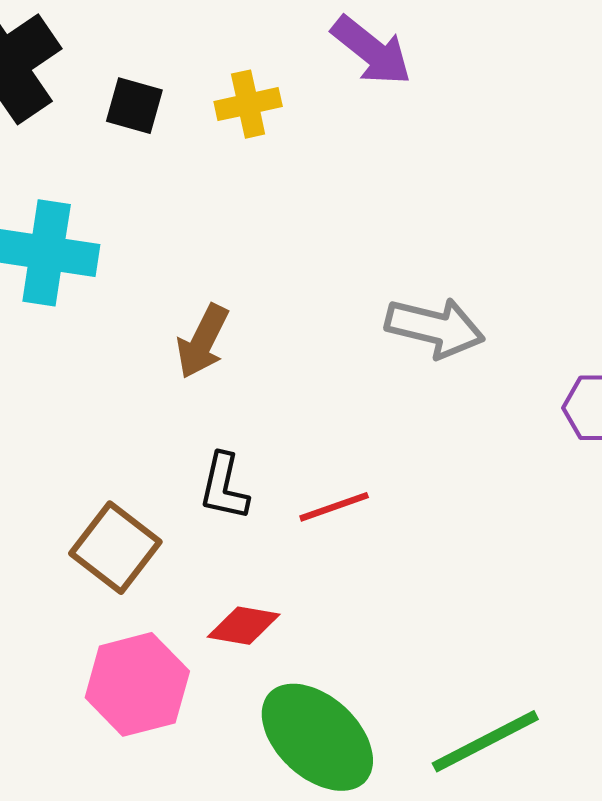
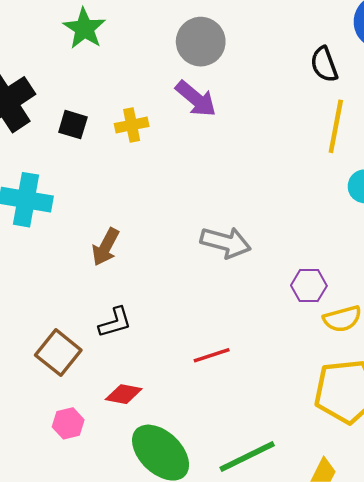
black L-shape: (224, 487) -> (115, 322), turned -120
red line: (334, 507) -> (212, 355), moved
pink hexagon: (137, 684) -> (68, 423), size x0.6

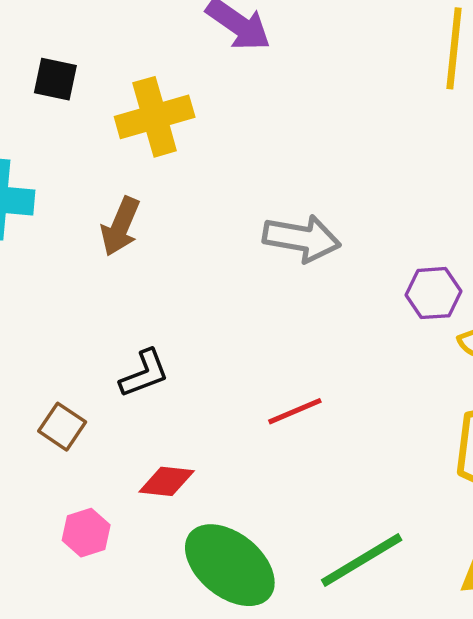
yellow cross: (132, 125) -> (155, 117), moved, size x1.5
brown arrow: (106, 247) -> (120, 226), moved
brown square: (58, 353) -> (62, 427), size x0.7

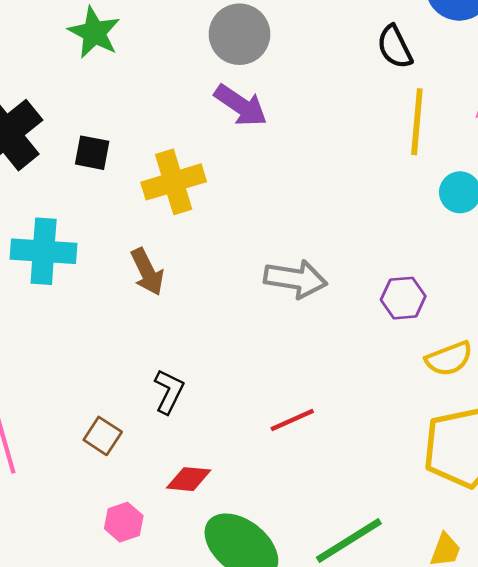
brown arrow: (120, 226) -> (147, 272), turned -48
purple hexagon: (433, 293) -> (403, 298), moved
black L-shape: (144, 374) -> (169, 391), turned -42

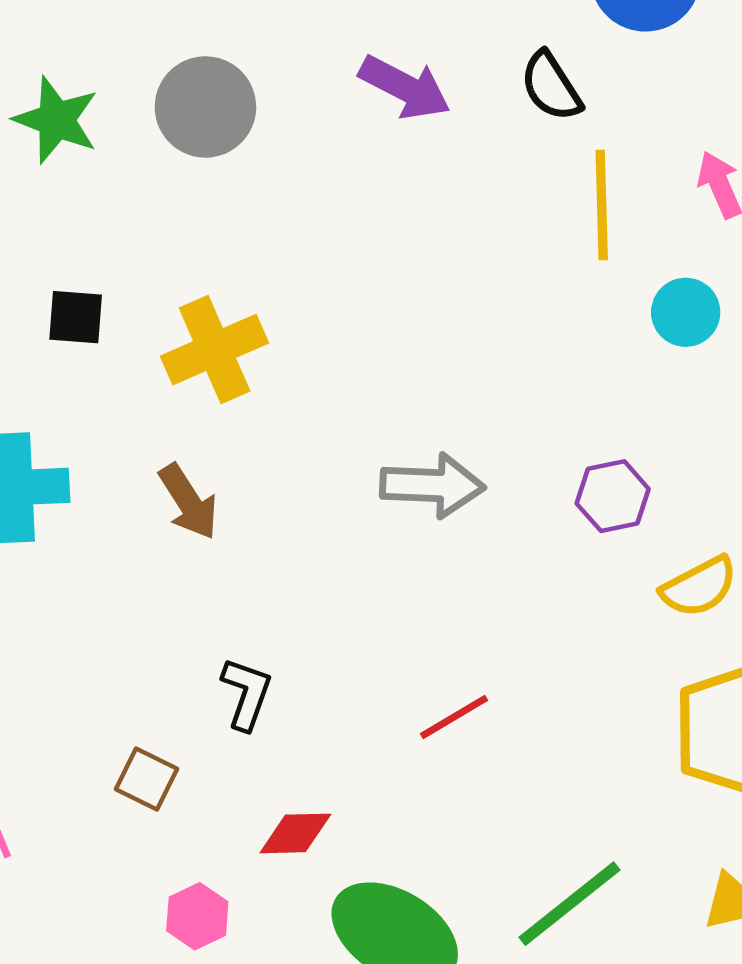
gray circle: (239, 34) -> (205, 107), moved
purple arrow: (241, 105) -> (405, 87), moved

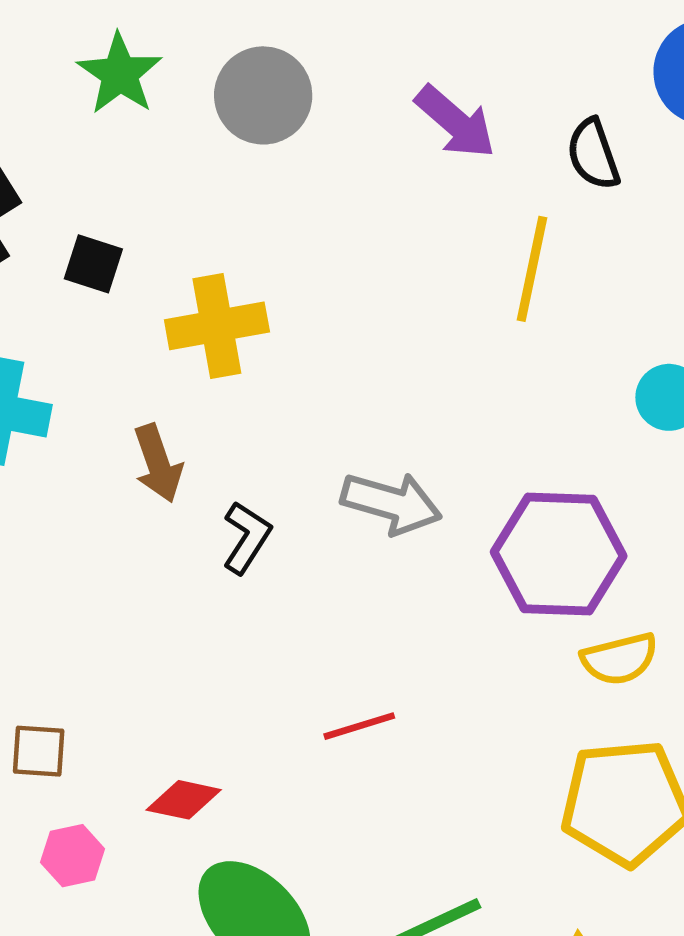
yellow line: (602, 205) -> (532, 269), moved
purple hexagon: (613, 496) -> (559, 554), size x1.8
black L-shape: (247, 694) -> (247, 537), moved
brown square: (146, 779) -> (39, 751), moved, turned -36

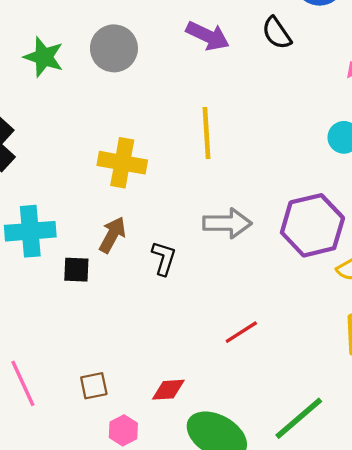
black square: (93, 264) -> (76, 270), moved
yellow line: (532, 269) -> (206, 133), moved
yellow cross: (217, 326) -> (122, 163), turned 36
brown arrow: (158, 463) -> (112, 235), turned -117

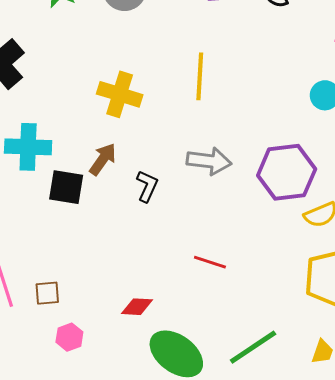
black square: (76, 270) -> (66, 187), size x1.4
red line: (241, 332) -> (210, 262), turned 44
brown square: (94, 386) -> (47, 293), moved
pink hexagon: (123, 430) -> (69, 337), moved

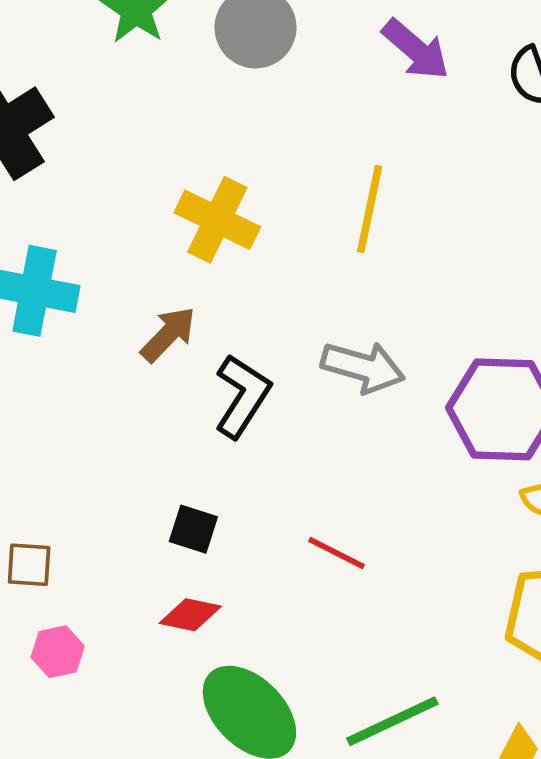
black L-shape: (147, 186) -> (242, 396), size x1.4
black square: (66, 187) -> (193, 529), moved, size x0.7

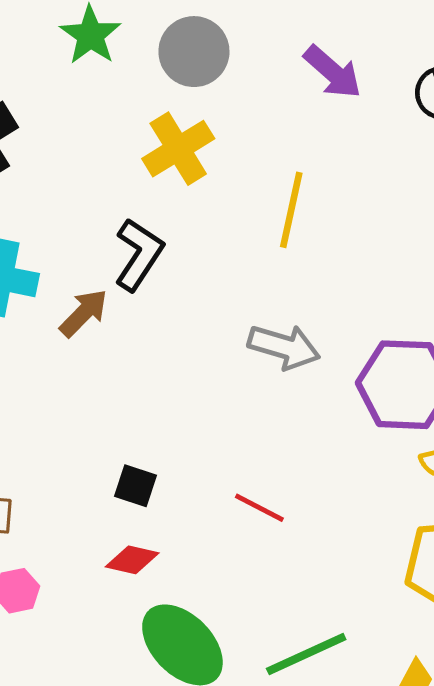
yellow cross: (217, 220) -> (178, 149), moved, turned 32
brown arrow: (168, 334) -> (84, 313), moved
black L-shape: (242, 396) -> (139, 254), moved

